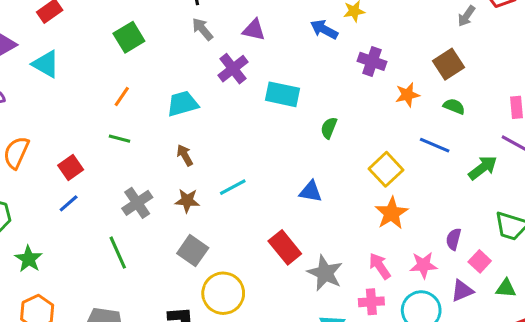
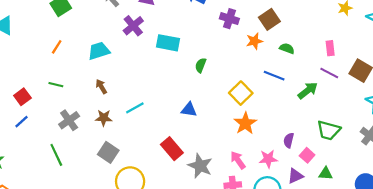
brown square: (448, 64) -> (269, 19), moved
green line: (119, 139) -> (56, 85), moved

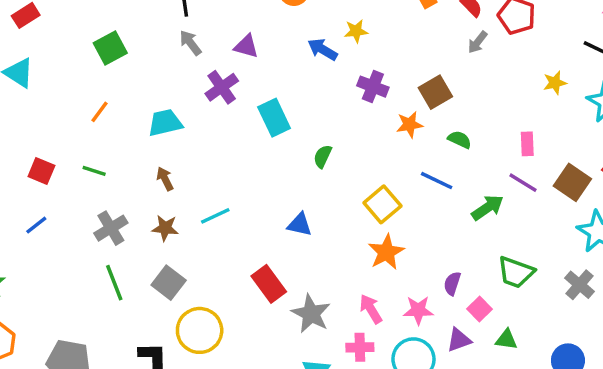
cyan rectangle: (168, 43) -> (274, 118), turned 50
red square: (22, 97) -> (41, 171), moved, turned -35
green line: (56, 155) -> (114, 283), moved

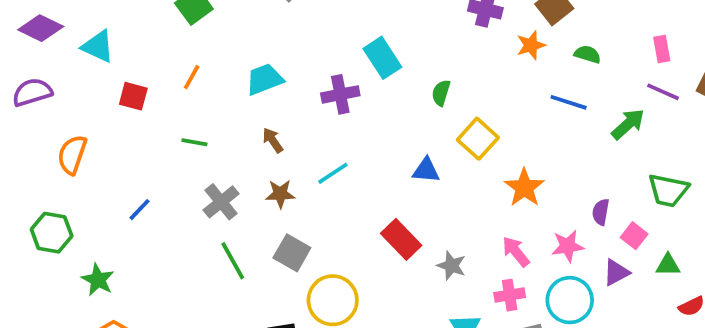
purple cross: (222, 87) -> (340, 94), moved, turned 32
red square: (41, 171) -> (133, 96), moved
yellow square: (382, 204) -> (478, 139), moved
gray star: (311, 314) -> (452, 266), size x0.7

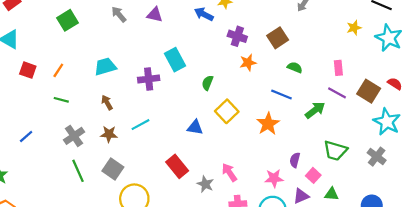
orange star: (531, 45) -> (248, 63), moved
orange line: (192, 77) -> (58, 70), moved
orange star: (524, 188) -> (268, 124), moved
pink arrow: (516, 252) -> (229, 172), moved

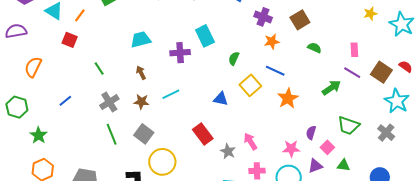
orange line: (58, 70) -> (80, 15), moved
blue line: (281, 94) -> (275, 71), moved
green line: (61, 100) -> (99, 68), turned 40

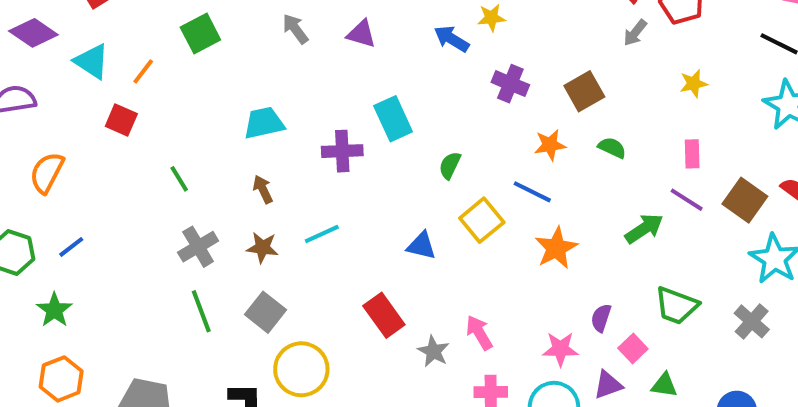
yellow star: (370, 14) -> (694, 84), moved
orange star: (272, 41) -> (550, 145), moved
blue line: (65, 101) -> (71, 247), moved

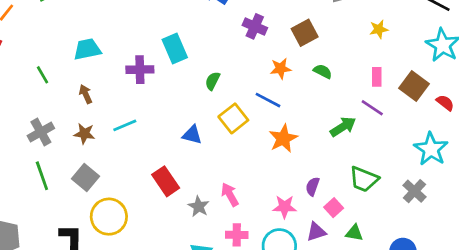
green line: (179, 179) -> (42, 75), moved
brown square: (745, 200) -> (414, 86), moved

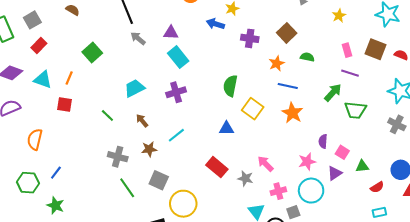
cyan rectangle: (175, 48) -> (178, 57), moved
green semicircle: (213, 81) -> (230, 86), size x1.5
blue line: (268, 100) -> (288, 86), moved
gray cross: (41, 132) -> (118, 157), turned -30
green trapezoid: (364, 179) -> (355, 110), moved

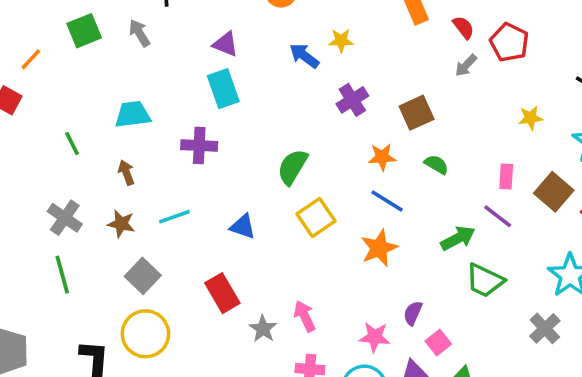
yellow star: (339, 16) -> (531, 118), moved
gray arrow: (138, 38) -> (139, 33), moved
purple cross: (250, 38) -> (352, 100), turned 30
blue triangle: (226, 128) -> (243, 227), moved
gray square: (159, 180) -> (143, 276), moved

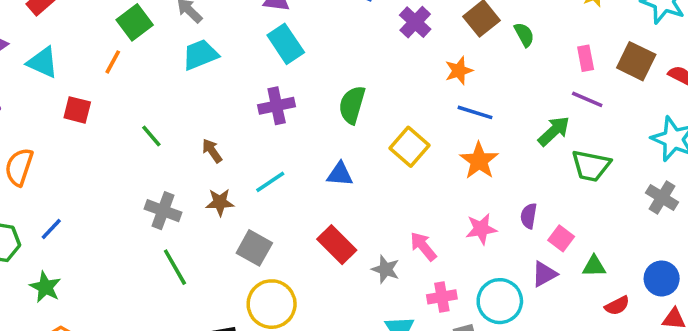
orange line: (31, 59) -> (113, 62), moved
cyan trapezoid: (133, 114) -> (200, 55), moved
green semicircle: (436, 165) -> (524, 35), moved, turned 45
green semicircle: (292, 167) -> (352, 105), moved
pink star: (375, 337) -> (481, 229), moved

